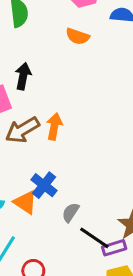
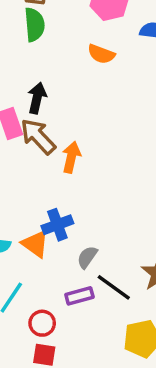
brown arrow: (22, 130) -> (38, 136), moved, turned 76
blue cross: (44, 185) -> (57, 225), turned 30
purple rectangle: (114, 248) -> (79, 296), moved

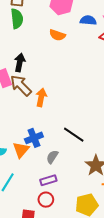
orange triangle: (35, 244) -> (21, 150), turned 36
black line: (114, 287) -> (74, 135), moved
red circle: (42, 323) -> (46, 200), moved

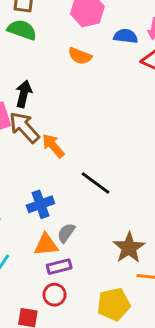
green semicircle: (17, 19) -> (22, 30), turned -66
orange arrow: (41, 97) -> (53, 146), turned -54
black line: (74, 135) -> (96, 183), moved
orange triangle: (21, 150) -> (46, 245), moved, turned 42

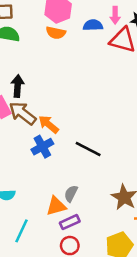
orange semicircle: (80, 56) -> (56, 33), moved
blue cross: (40, 204) -> (42, 147), moved

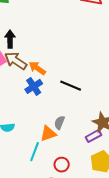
purple rectangle: (70, 222) -> (94, 136), moved
cyan line: (21, 231) -> (35, 152), moved

